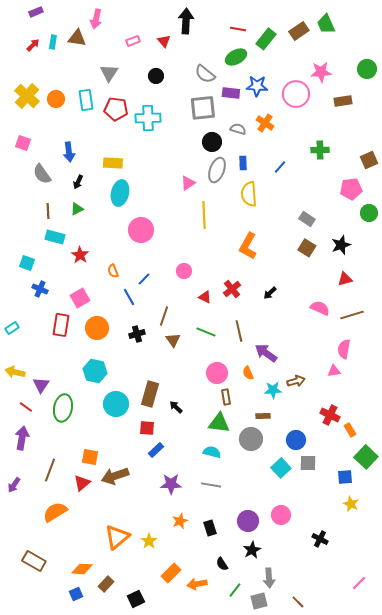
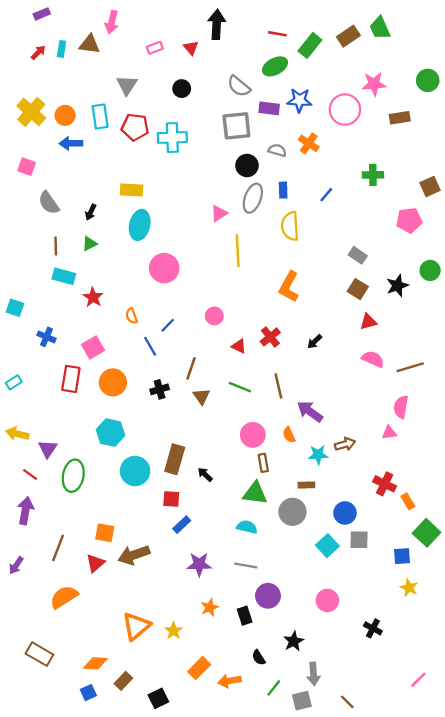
blue arrow: (69, 152) -> (71, 143), moved, turned 96
green circle: (369, 213) -> (430, 270), moved
cyan square: (27, 263) -> (15, 308), moved
red triangle: (345, 279) -> (368, 322), moved
purple circle: (248, 521) -> (268, 596), moved

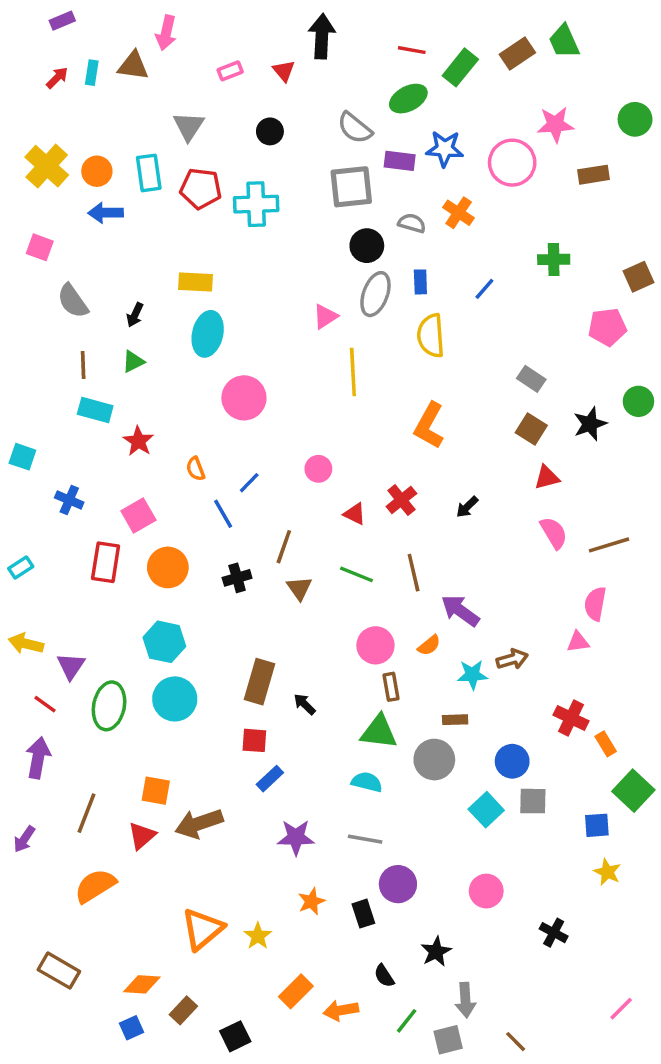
pink semicircle: (373, 359) -> (554, 533), turned 35
orange semicircle: (289, 435) -> (429, 645), turned -105
cyan circle: (135, 471) -> (175, 699), moved

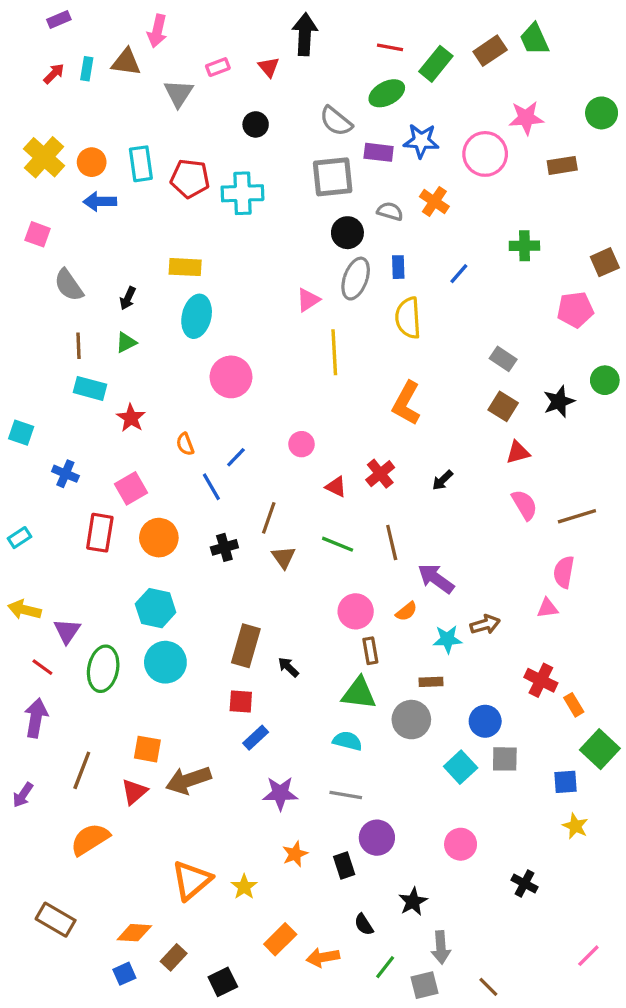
gray triangle: (189, 126) -> (179, 93), moved

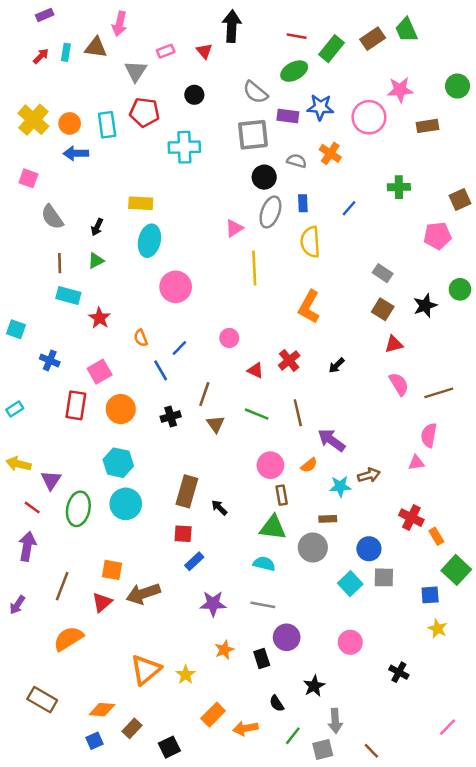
red pentagon: (190, 179) -> (144, 112), moved

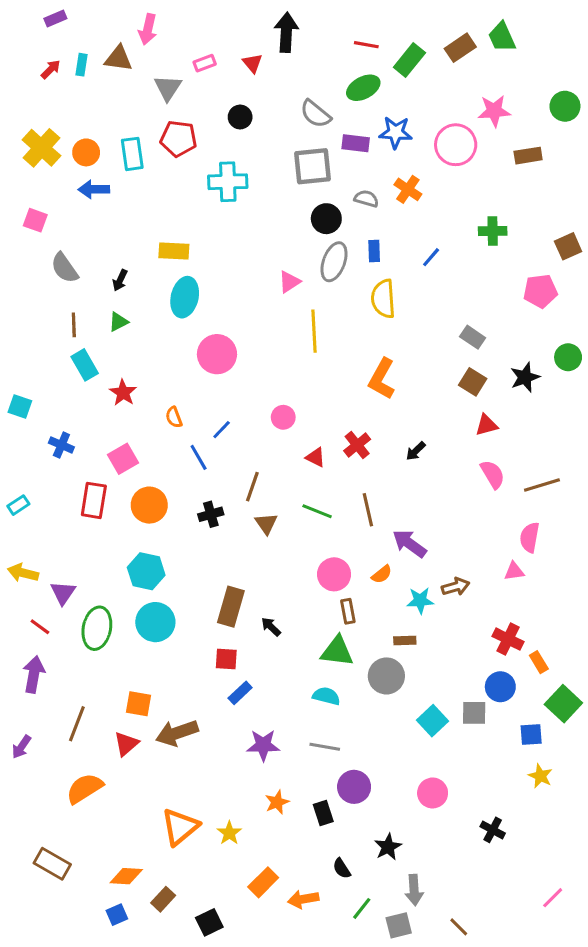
cyan rectangle: (68, 296) -> (85, 365), turned 45
blue circle: (369, 549) -> (500, 687), moved

